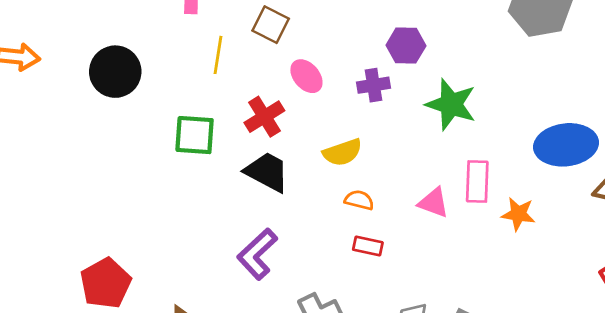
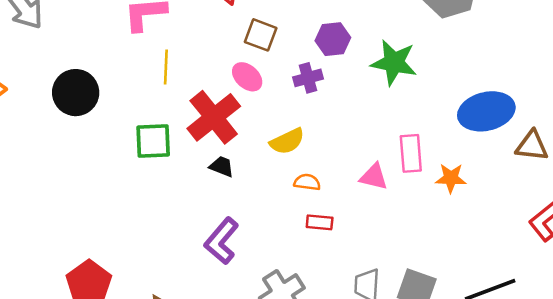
brown square: (271, 25) -> (261, 35), moved
green star: (451, 104) -> (394, 63), moved
red cross: (264, 117) -> (214, 117), size x1.5
black trapezoid: (267, 172) -> (222, 166), size x0.6

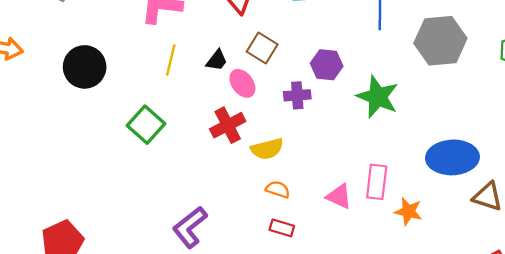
red cross: (214, 117) -> (228, 125), moved, size x0.7
green square: (153, 141) -> (146, 125), turned 33
black trapezoid: (222, 166) -> (217, 60), moved, turned 95

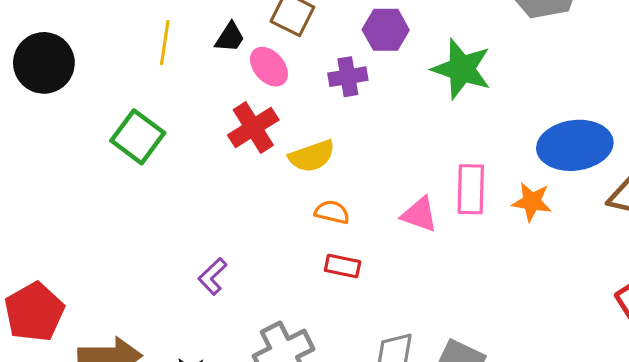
orange star: (408, 211) -> (532, 202), moved
purple L-shape: (190, 227) -> (212, 276), size x0.6

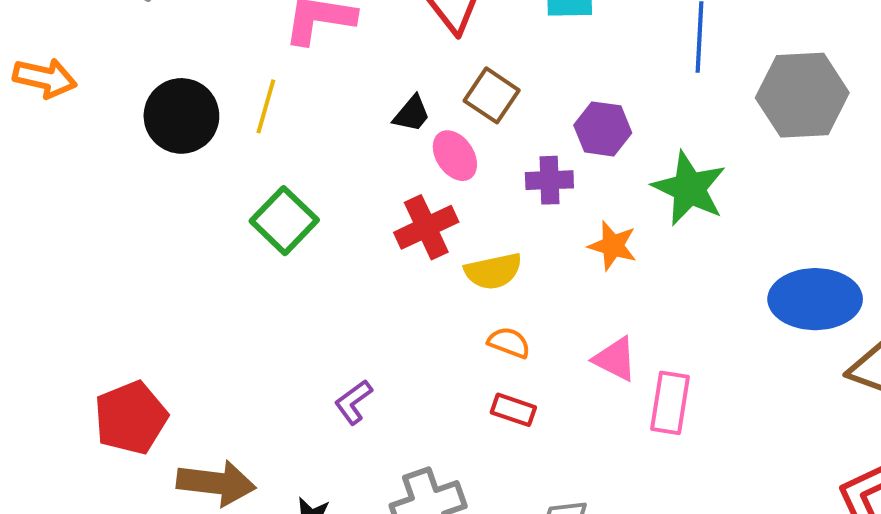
yellow line: (165, 42) -> (266, 106), moved
pink rectangle: (471, 189) -> (670, 403), moved
orange star: (532, 202) -> (613, 246), moved

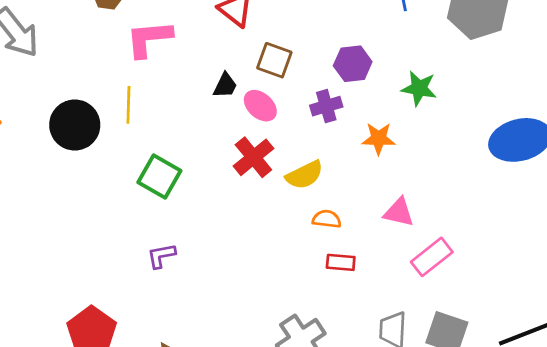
green star: (689, 188) -> (419, 88), size x0.7
purple L-shape: (353, 402) -> (161, 256), moved, turned 40
pink rectangle: (670, 403) -> (432, 257), moved, turned 57

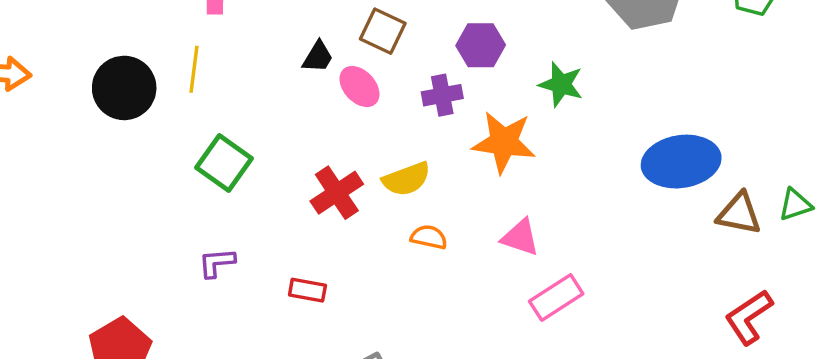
orange star: (378, 138) -> (504, 142), size x1.5
red cross: (253, 157) -> (337, 193), moved
red rectangle: (341, 262) -> (307, 290), moved

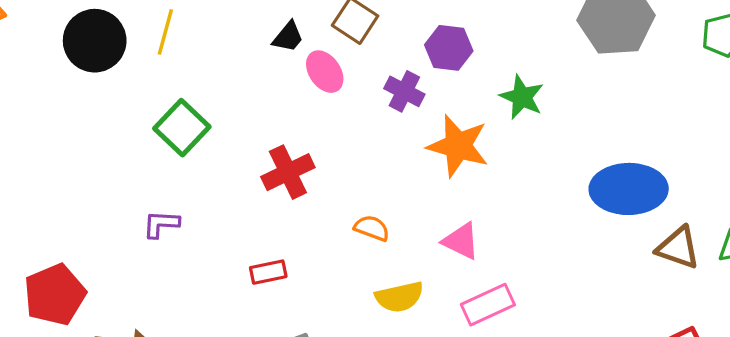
purple cross: (442, 95) -> (404, 91), turned 30
yellow semicircle: (406, 179) -> (399, 297), moved
red rectangle: (307, 290) -> (268, 272), moved, turned -30

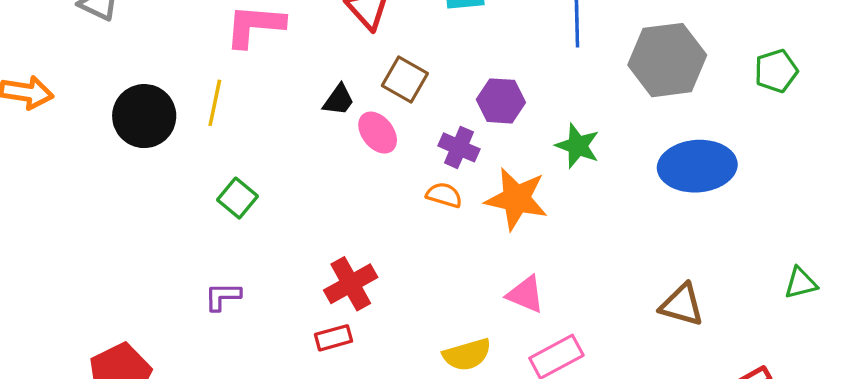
green square: (182, 128) -> (237, 198), size x0.7
red cross: (288, 172) -> (351, 284), moved
blue ellipse: (629, 189) -> (697, 166), moved
orange semicircle: (372, 228) -> (444, 195), moved
brown triangle: (678, 248) -> (682, 305), moved

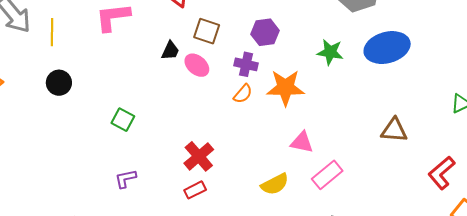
yellow line: (215, 103) -> (52, 32), moved
black circle: (144, 116) -> (59, 83), size x0.7
green star: (578, 146) -> (330, 52), moved
orange semicircle: (444, 195) -> (243, 94), turned 125

